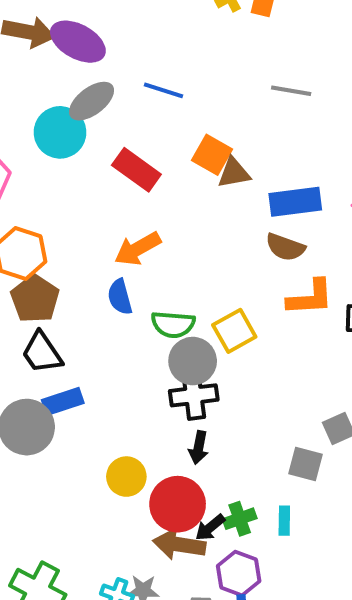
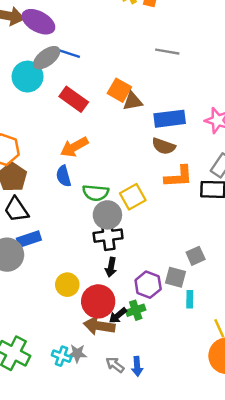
blue line: (163, 90) -> (68, 53), moved
cyan rectangle: (284, 521) -> (190, 299), moved
purple hexagon: (239, 573) -> (148, 285), moved

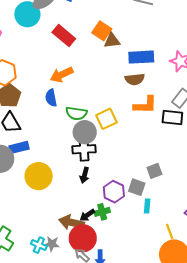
brown semicircle: (164, 146) -> (135, 79), turned -30
yellow circle: (67, 285) -> (39, 176), moved, size x1.4
red circle: (98, 301) -> (83, 238), moved

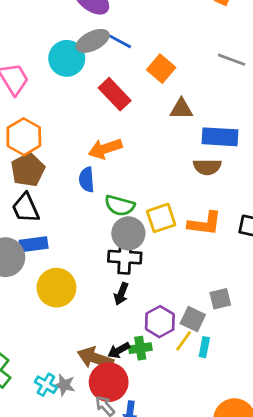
orange square: (102, 31) -> (161, 69), moved
orange L-shape: (145, 105) -> (205, 223), moved
yellow line: (170, 232) -> (184, 341), moved, turned 49

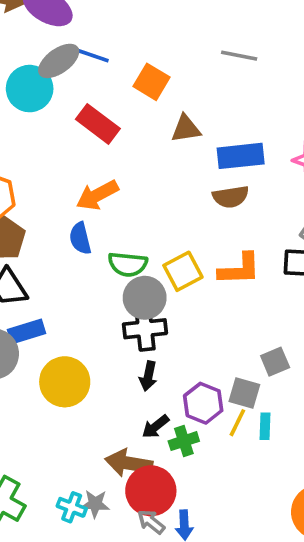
black arrow: (119, 350) -> (155, 427), moved

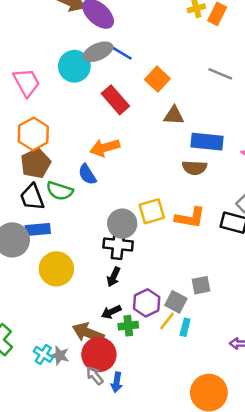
blue semicircle: (80, 238) -> (87, 174), turned -30
green semicircle: (128, 264) -> (60, 191), moved

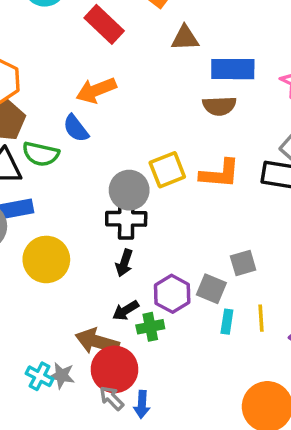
yellow line: (167, 321) -> (261, 318), moved, turned -36

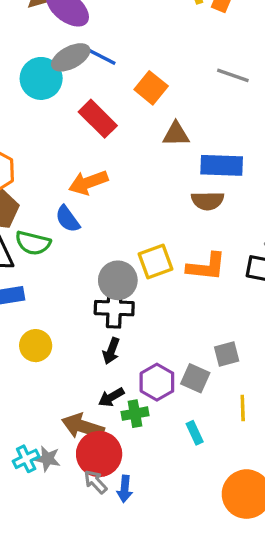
yellow circle: (46, 259) -> (36, 346), size x0.7
cyan rectangle: (227, 322) -> (195, 433), moved, turned -35
cyan cross: (40, 376) -> (26, 459), turned 35

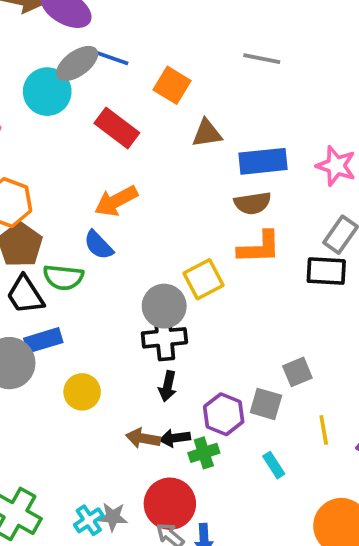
orange L-shape: (206, 267) -> (259, 247), moved
black arrow: (111, 397) -> (175, 438), turned 30
brown arrow: (83, 426) -> (143, 438), moved, size x0.7

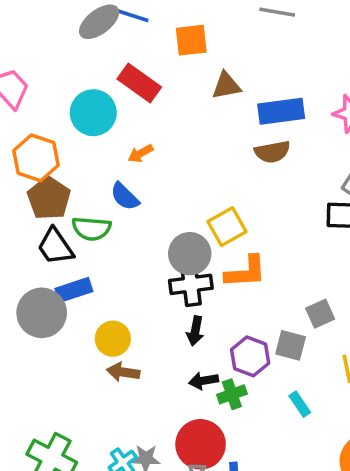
orange square: (172, 85) -> (191, 40), turned -36
cyan circle: (47, 92) -> (93, 113), moved
orange arrow: (116, 201) -> (140, 153), size x0.6
orange L-shape: (259, 247) -> (246, 272), moved
brown arrow: (143, 438) -> (123, 372), moved

